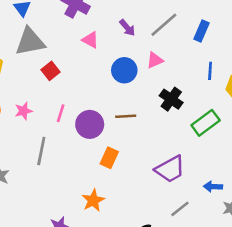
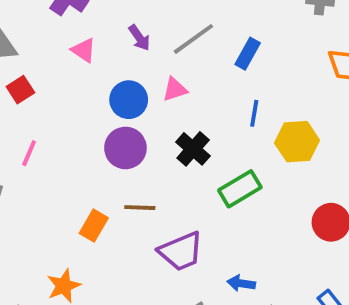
brown line: (126, 116) -> (140, 208), moved
purple circle: (90, 124) -> (125, 148), moved

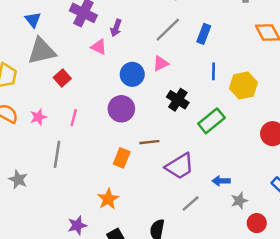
purple arrow: (139, 38) -> (116, 28), moved, turned 63
purple circle: (125, 148) -> (121, 109), moved

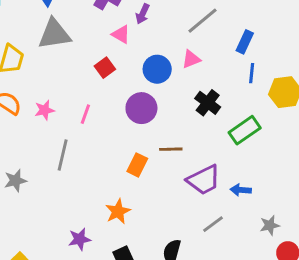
blue rectangle: (204, 34) -> (245, 42), moved
red square: (62, 78) -> (105, 68), moved
gray star: (18, 179) -> (15, 181), turned 30
blue arrow: (221, 181) -> (241, 190), moved

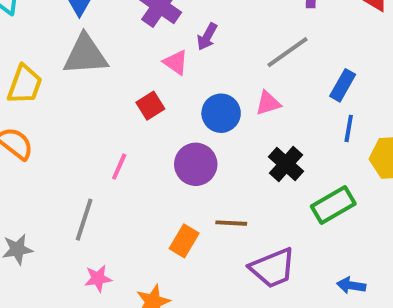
pink star: (45, 110) -> (98, 278), moved
blue arrow: (241, 190) -> (351, 285), moved

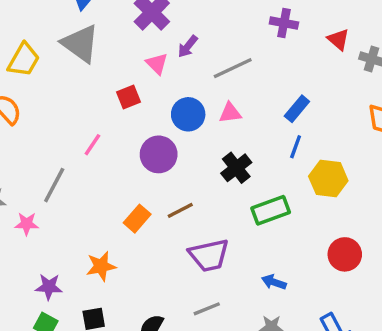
gray line: (288, 52) -> (233, 68), moved
gray triangle: (85, 55) -> (80, 44), turned 30
brown line: (231, 223) -> (180, 210), turned -40
pink star: (98, 278) -> (27, 224), moved

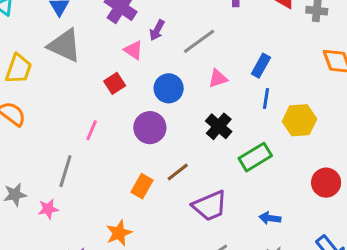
pink triangle: (230, 113) -> (218, 78), moved

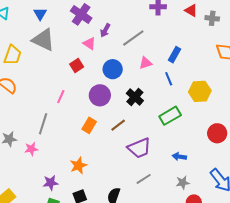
blue line: (266, 98) -> (169, 79), moved, turned -32
black cross: (219, 126) -> (135, 97), moved
orange rectangle: (142, 186) -> (89, 125), moved

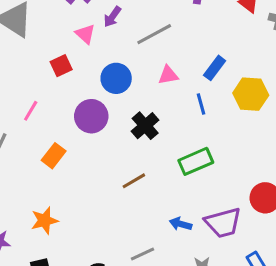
yellow hexagon: (200, 91) -> (251, 94), moved
orange rectangle: (89, 125) -> (54, 156), moved
brown line: (118, 125) -> (134, 181), moved
purple trapezoid: (139, 148) -> (223, 223), moved
blue arrow: (179, 157) -> (181, 224), moved

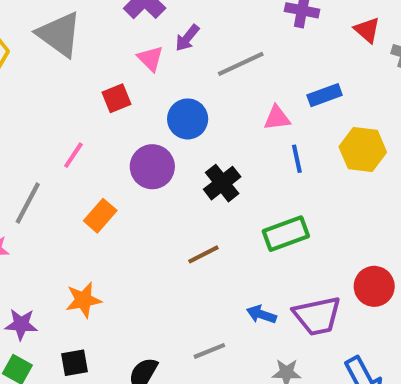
blue rectangle: (215, 68) -> (325, 95), moved, turned 30
pink triangle: (168, 75) -> (277, 118), moved

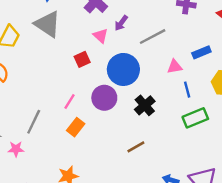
blue circle: (188, 119) -> (123, 69), size x1.4
pink line: (73, 155) -> (69, 102), moved
green rectangle: (286, 234) -> (195, 118), moved

